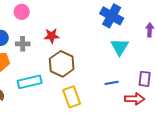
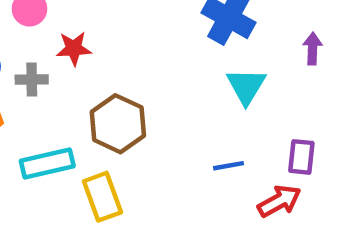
red star: (52, 36) -> (74, 49), moved
yellow rectangle: (72, 97) -> (102, 197), moved
red arrow: (135, 99) -> (279, 201), turned -30

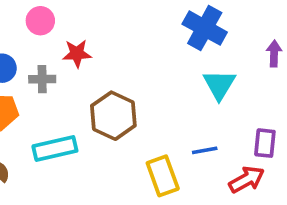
yellow rectangle: (102, 197) -> (163, 176), moved

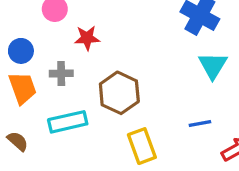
gray cross: (42, 79) -> (61, 73), moved
yellow rectangle: (163, 176) -> (142, 146), moved

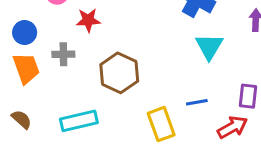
cyan rectangle: (68, 122) -> (79, 121), moved
yellow rectangle: (142, 146) -> (161, 124), moved

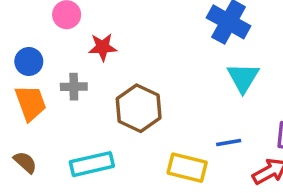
yellow rectangle: (161, 124) -> (187, 168), turned -56

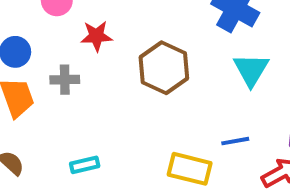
brown hexagon: (139, 108) -> (164, 68), moved
cyan rectangle: (92, 164) -> (85, 165), size x0.6

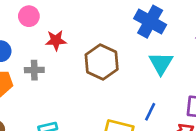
blue line: (235, 141) -> (150, 112), turned -54

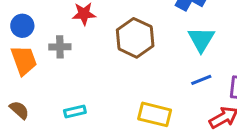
blue line: (150, 112) -> (201, 80), moved, turned 42

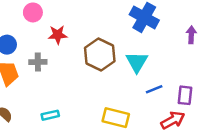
cyan triangle: (201, 39) -> (137, 62), moved

